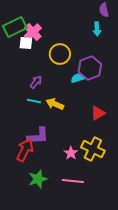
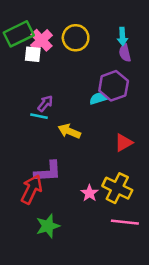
purple semicircle: (104, 10) -> (125, 53), moved
yellow circle: (60, 54) -> (76, 38), moved
cyan line: (34, 101) -> (39, 116), moved
pink line: (73, 181) -> (125, 222), moved

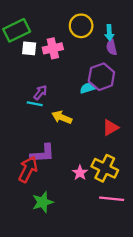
yellow circle: (76, 38) -> (81, 26), moved
pink cross: (42, 40) -> (53, 48), moved, turned 30

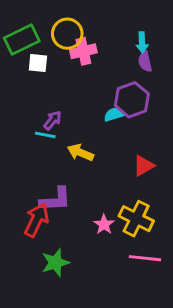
yellow circle: (81, 26) -> (67, 34), moved
pink cross: (53, 48) -> (83, 51), moved

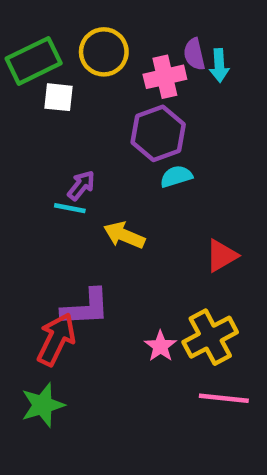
pink cross: (83, 51) -> (165, 77), moved
purple semicircle: (145, 62) -> (194, 54), moved
purple hexagon: (132, 100) -> (158, 133), moved
yellow cross: (136, 219) -> (210, 337), turned 36
green star: (56, 263) -> (43, 405), moved

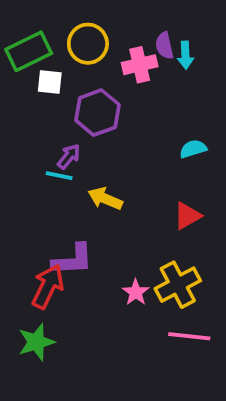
purple hexagon: (158, 133) -> (97, 113), moved
cyan semicircle: (176, 176) -> (193, 149), moved

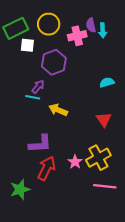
red triangle: (187, 216) -> (104, 119), turned -35
red arrow: (48, 287) -> (46, 168), moved

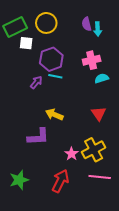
pink cross: (77, 36) -> (92, 60), moved
cyan line: (33, 97) -> (55, 76), moved
yellow arrow: (58, 110) -> (54, 115), moved
red arrow: (46, 168) -> (60, 181), moved

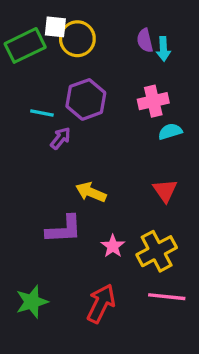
white square: (26, 43) -> (55, 27), moved
cyan line: (55, 76) -> (42, 113), moved
pink star: (71, 154) -> (113, 246), moved

